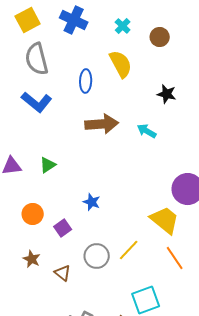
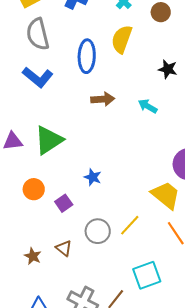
yellow semicircle: (121, 64) -> (122, 39), turned -132
blue ellipse: (86, 81) -> (87, 56), size x1.4
brown arrow: (102, 124) -> (103, 99), size x0.7
green triangle: (48, 165) -> (49, 140), size x1.8
brown star: (32, 259) -> (33, 256), moved

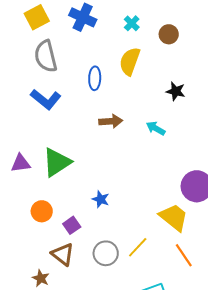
blue ellipse: (87, 56) -> (95, 78), size x0.7
brown triangle: (64, 248) -> (63, 254), moved, size x1.4

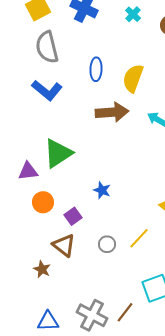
yellow semicircle: (130, 61) -> (133, 78), moved
brown arrow: (111, 121) -> (112, 112), size x1.4
purple triangle: (21, 163) -> (28, 171), moved
gray circle: (106, 253) -> (107, 244), size x0.7

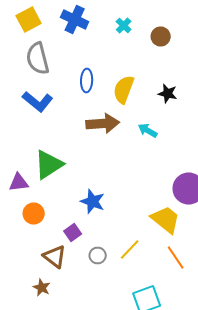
blue star: (102, 190) -> (93, 202), size x1.4
purple square: (73, 216) -> (73, 232), moved
brown star: (42, 269) -> (42, 288), moved

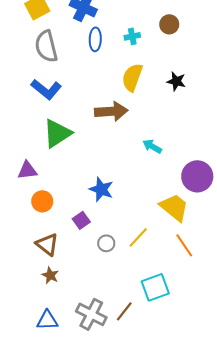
cyan cross: (124, 26) -> (132, 36), moved, turned 35
blue ellipse: (87, 80) -> (95, 39), moved
cyan arrow: (148, 130) -> (152, 146), moved
green triangle: (49, 164) -> (57, 133), moved
brown triangle: (55, 256) -> (47, 244), moved

